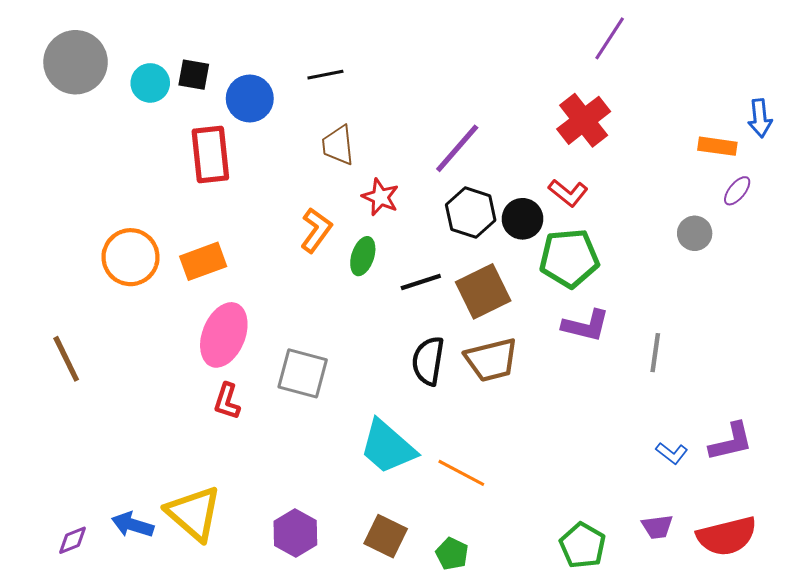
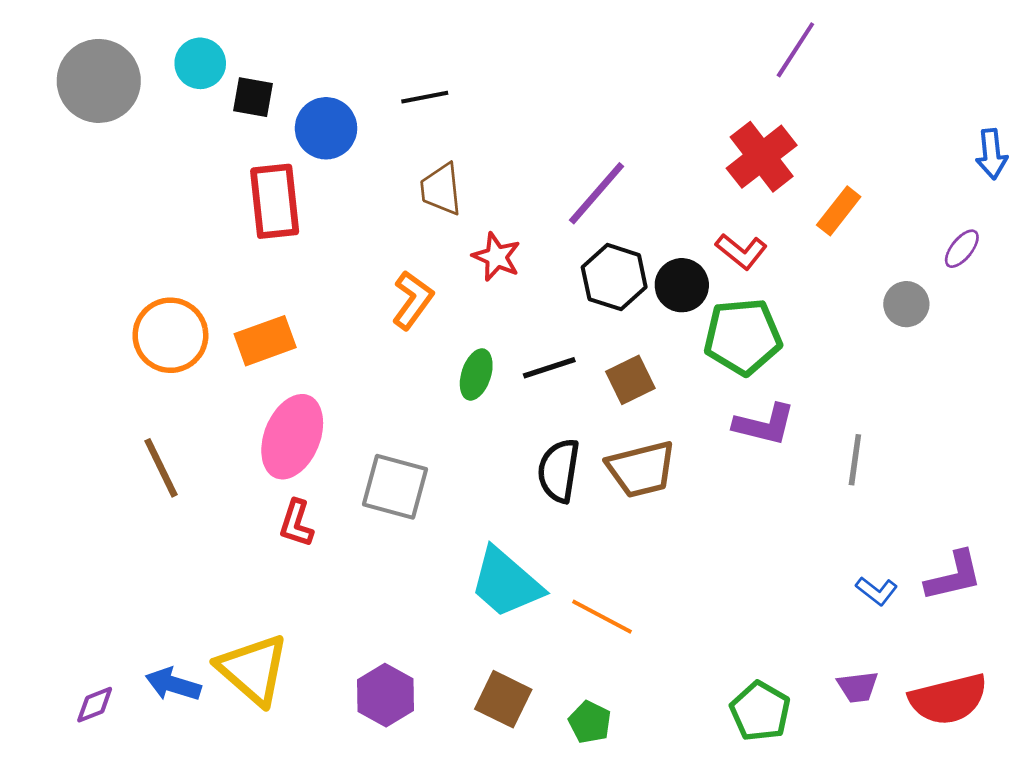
cyan circle: (150, 83) -> (200, 63), moved
orange rectangle: (717, 146) -> (839, 211), moved, turned -60
green ellipse: (363, 256) -> (476, 374), moved
brown square: (483, 291) -> (630, 380), size x0.7
brown line: (66, 359) -> (161, 468), moved

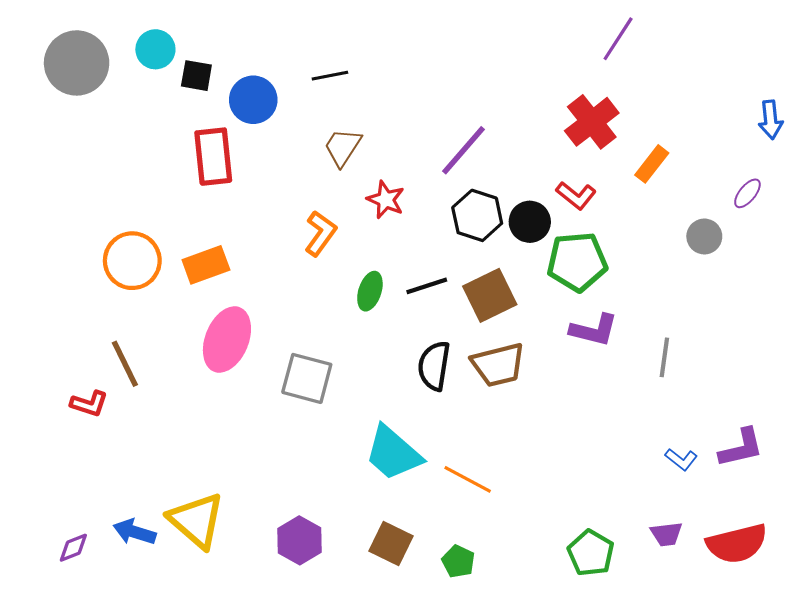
brown trapezoid: (441, 189) -> (343, 147), turned 39
brown square: (630, 380) -> (490, 295), size x1.4
red L-shape: (296, 523) -> (89, 404), moved, turned -90

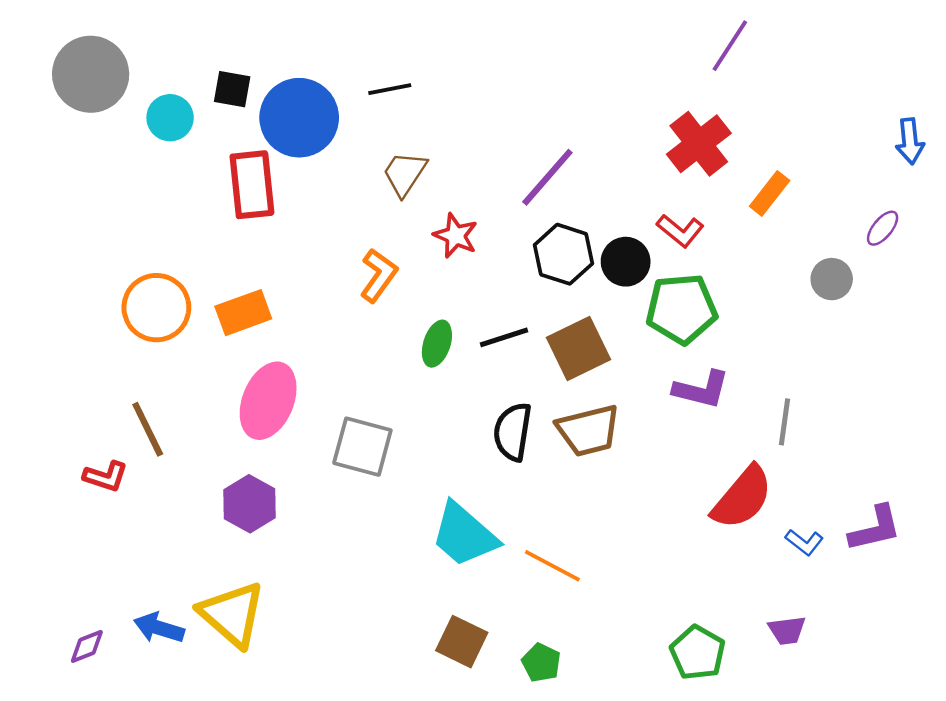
cyan circle: (155, 49) -> (170, 118), moved
blue circle: (253, 100) -> (299, 118), size x1.4
purple hexagon: (299, 540) -> (249, 504), moved
red semicircle: (737, 544) -> (742, 498), moved, turned -36

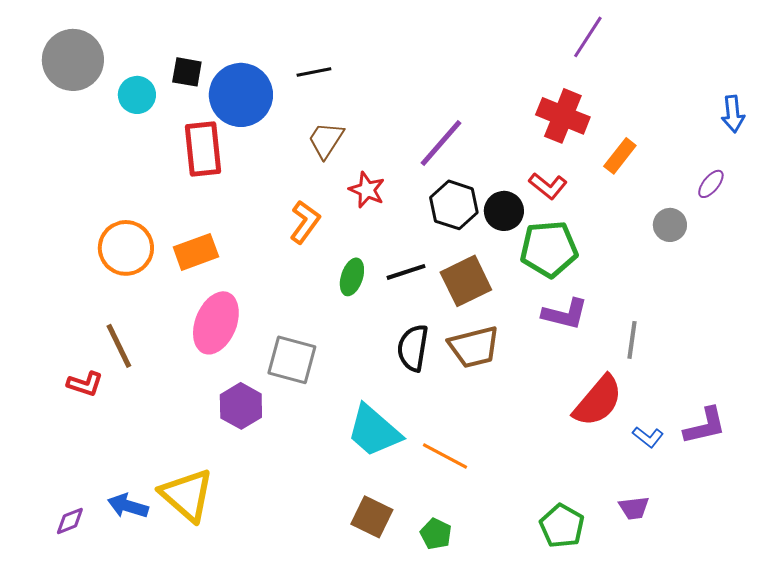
red cross: (699, 144) -> (563, 116), turned -30
purple hexagon: (249, 504) -> (241, 406), moved

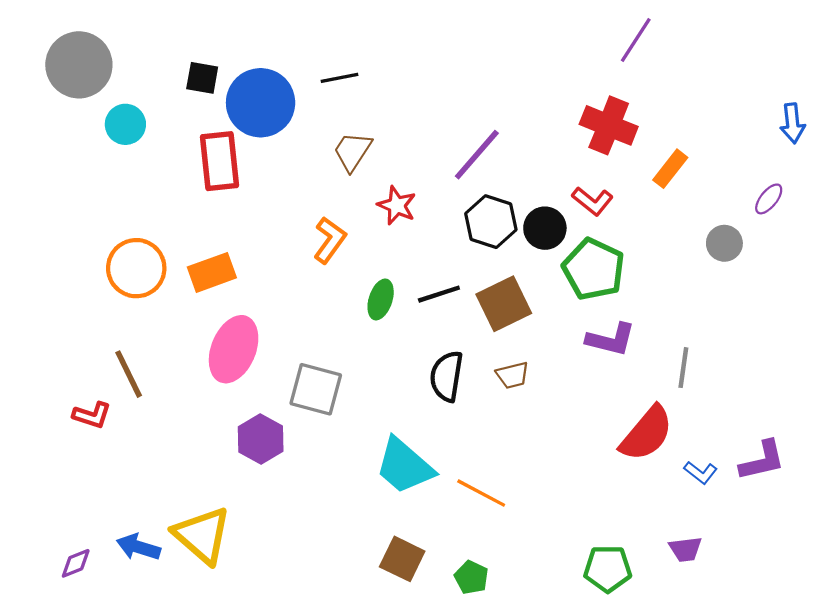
cyan circle: (137, 95) -> (125, 124), moved
green pentagon: (549, 249) -> (594, 269), turned 30
brown trapezoid: (474, 347) -> (512, 375), size x0.6
green pentagon: (562, 526) -> (608, 569), turned -30

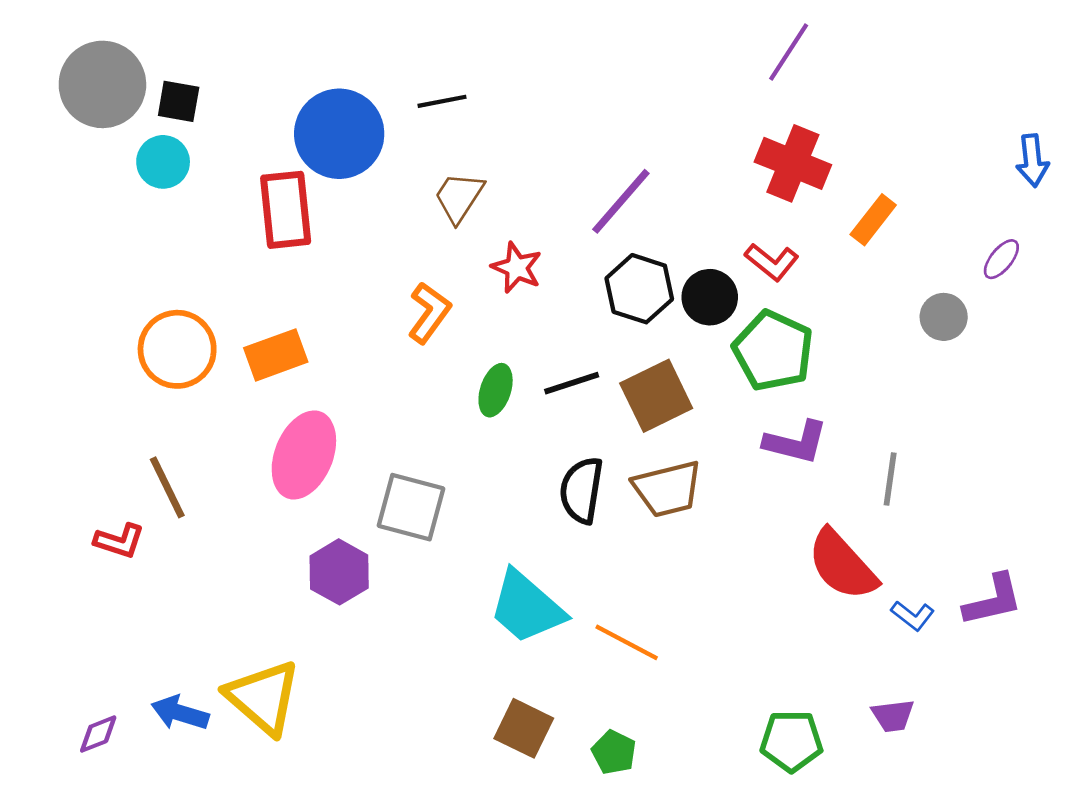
purple line: (636, 40) -> (789, 52), moved
black square: (202, 78) -> (179, 101), moved
brown trapezoid: (512, 375) -> (667, 489), size x1.6
red semicircle: (647, 434) -> (842, 565), turned 98

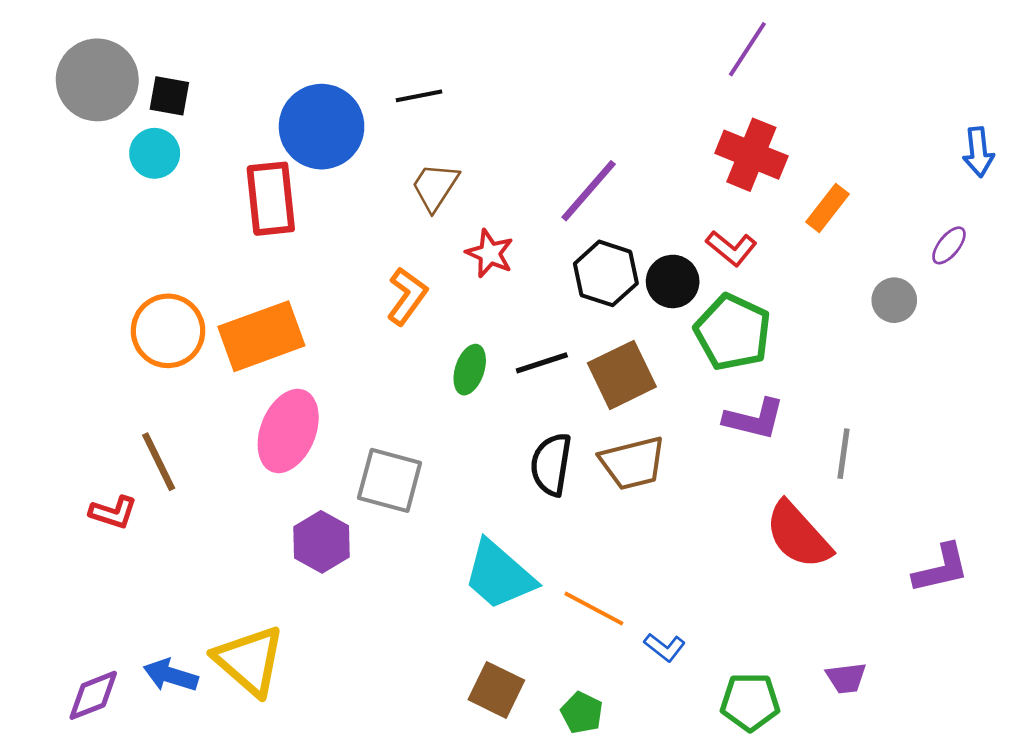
orange rectangle: (276, 355) -> (261, 336), size x1.4
blue L-shape: (913, 616) -> (665, 647), moved
purple diamond: (98, 734) -> (93, 695), size x1.4

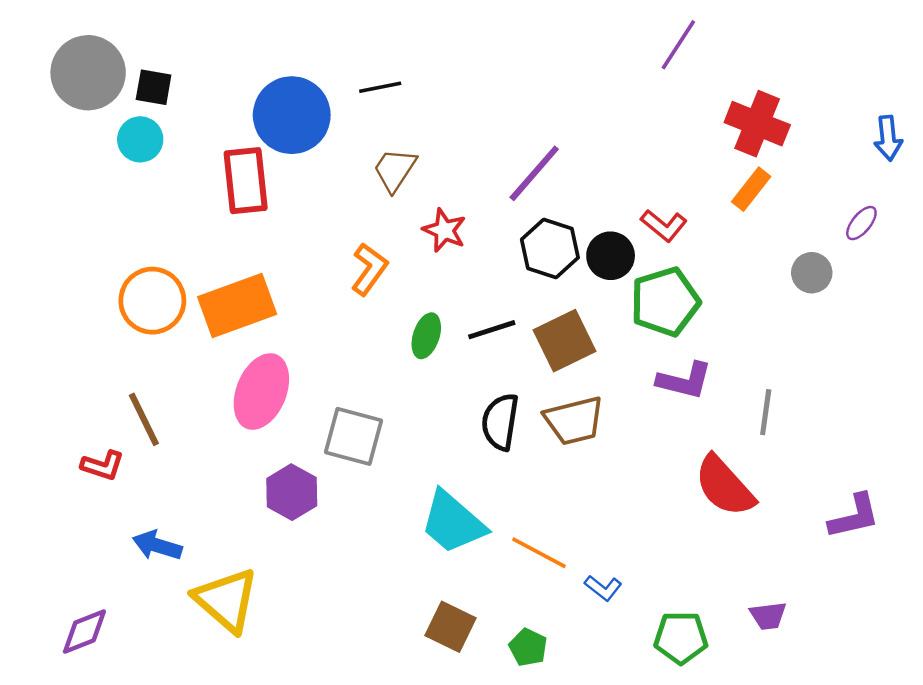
red cross: (751, 155) -> (757, 124), moved
green pentagon: (733, 332) -> (665, 302), turned 30
blue arrow: (171, 675) -> (157, 545), moved

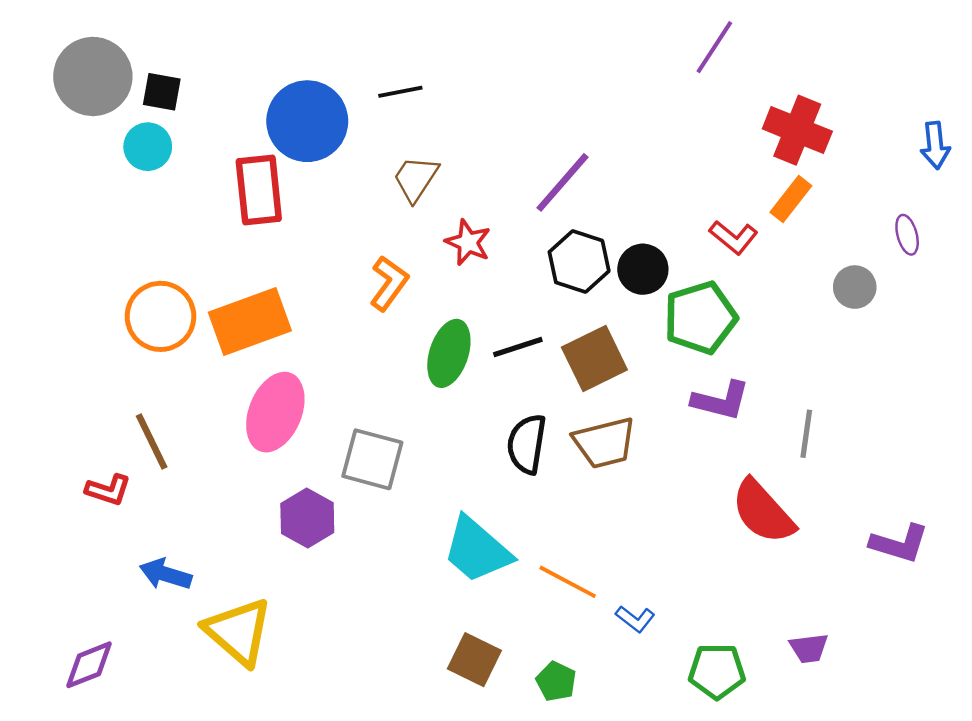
purple ellipse: (861, 223) -> (907, 235), turned -54
red L-shape: (664, 225) -> (734, 237), moved
green ellipse: (426, 336) -> (449, 353), size x1.4
purple L-shape: (854, 516) -> (899, 544), turned 30

